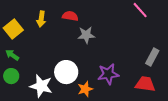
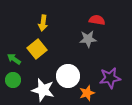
red semicircle: (70, 16) -> (97, 20), moved
yellow square: (13, 29) -> (37, 49), moved

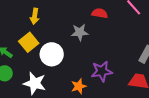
red semicircle: (97, 20) -> (100, 13), moved
white circle: (68, 76) -> (52, 54), moved

